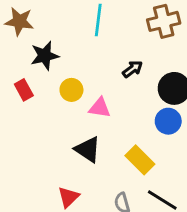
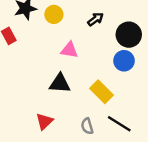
yellow circle: (71, 90) -> (54, 14), moved
black triangle: (88, 149) -> (60, 83), turned -30

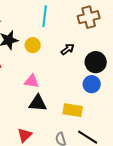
pink triangle: (69, 50) -> (32, 81), moved
yellow rectangle: (101, 92) -> (73, 110), turned -36

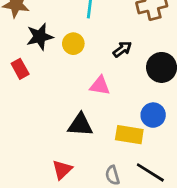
pink triangle: (32, 81) -> (100, 86), moved
blue circle: (92, 84) -> (153, 115), moved

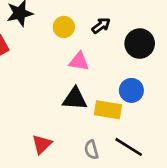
yellow circle: (73, 44) -> (64, 27), moved
black triangle: (80, 125) -> (75, 99), moved

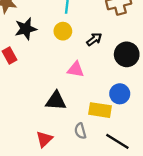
yellow circle: (64, 27) -> (63, 31), moved
black triangle: (75, 99) -> (56, 101), moved
gray semicircle: (91, 150) -> (80, 131), moved

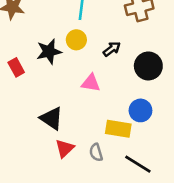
black star: (26, 29) -> (49, 52), moved
black triangle: (56, 101) -> (52, 118), moved, turned 30
red triangle: (44, 139) -> (65, 148), moved

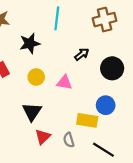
yellow circle: (76, 40) -> (36, 77), moved
black star: (49, 52) -> (30, 43), moved
black triangle: (52, 118) -> (32, 112), turned 30

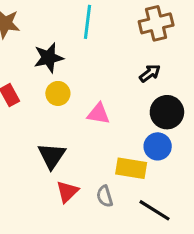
black arrow: (82, 54) -> (150, 73), moved
black circle: (112, 68) -> (167, 112), moved
yellow circle: (36, 77) -> (58, 93), moved

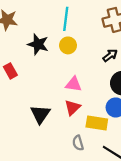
black star: (49, 58) -> (38, 44), turned 30
yellow circle: (58, 93) -> (68, 45), moved
red triangle: (67, 192) -> (72, 107), moved

